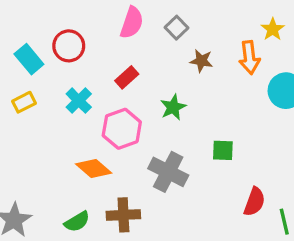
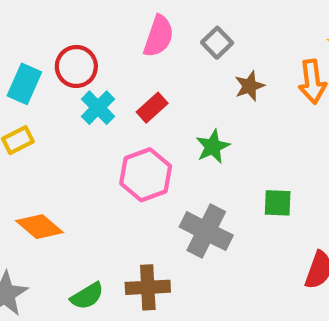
cyan rectangle: (29, 59) -> (24, 84), turned 64
brown star: (201, 61) -> (250, 86), turned -30
cyan cross: (79, 101) -> (98, 108), moved
orange diamond: (94, 169) -> (40, 227), moved

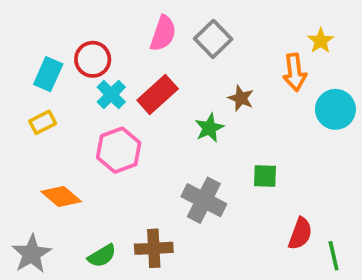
gray square: (217, 43) -> (213, 39), size x1.4
brown star: (250, 86) -> (241, 98), moved, turned -30
red rectangle: (152, 108) -> (158, 95), size x1.5
pink hexagon: (146, 175) -> (119, 150), moved

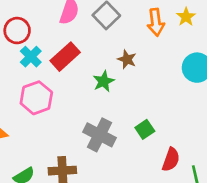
orange arrow: (295, 72) -> (156, 22), moved
green square: (265, 176) -> (145, 129), moved, turned -36

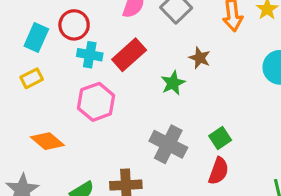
cyan cross: (31, 57) -> (90, 55), turned -35
red semicircle: (171, 160) -> (219, 171), moved

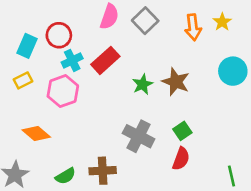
cyan cross: (90, 55) -> (72, 60), turned -36
brown star: (200, 58) -> (176, 82), moved, size x1.5
pink hexagon: (96, 102) -> (63, 91), moved

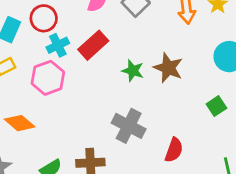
green star: (143, 84) -> (133, 71), turned -30
green square: (182, 131) -> (216, 106), moved

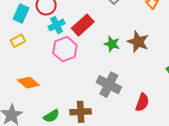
pink hexagon: (48, 78) -> (65, 49), moved

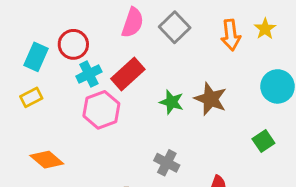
gray cross: (109, 85) -> (167, 163), size x0.7

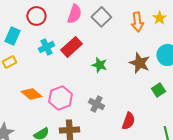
red circle: (73, 44) -> (36, 16), moved
brown star: (210, 99) -> (139, 63), moved
pink hexagon: (101, 110) -> (60, 98), moved
orange diamond: (47, 160) -> (31, 94), moved

